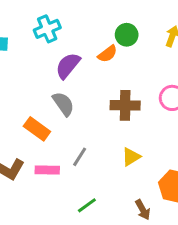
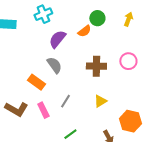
pink rectangle: (47, 170) -> (43, 110), turned 63

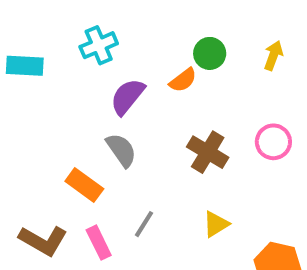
brown cross: (96, 66) -> (208, 152), turned 30

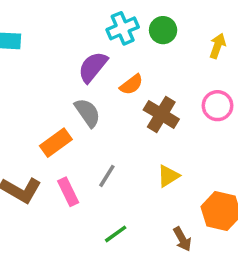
cyan cross: (99, 45) -> (123, 28), moved
yellow arrow: (273, 56) -> (218, 46), moved
orange semicircle: (183, 80) -> (131, 85), moved
orange rectangle: (84, 185) -> (56, 143), turned -72

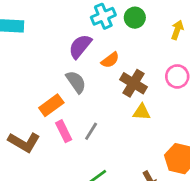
yellow triangle: (168, 176) -> (142, 112), moved, turned 36
pink rectangle: (68, 192) -> (64, 131), moved

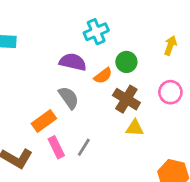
green circle: (135, 18) -> (126, 62), moved
purple semicircle: (80, 46) -> (73, 62), turned 64

